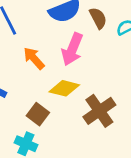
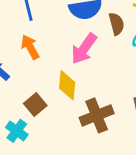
orange arrow: (34, 58) -> (30, 47), moved
yellow diamond: (64, 88) -> (67, 85), turned 68

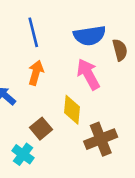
orange arrow: (30, 47) -> (36, 73), turned 45
pink arrow: (84, 49) -> (88, 74), turned 116

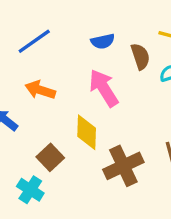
blue line: (33, 32) -> (34, 41), turned 72
blue semicircle: (90, 36) -> (103, 41), size x0.6
orange arrow: (36, 73) -> (40, 90), turned -85

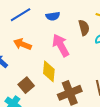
blue semicircle: (103, 41) -> (53, 16), moved

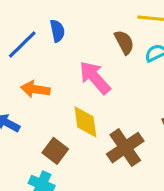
blue semicircle: (53, 16) -> (57, 31), moved, turned -80

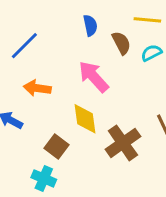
blue semicircle: (57, 31) -> (90, 25), moved

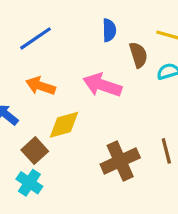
pink arrow: (94, 77) -> (102, 85), turned -40
yellow diamond: (85, 119) -> (64, 125), moved, turned 72
brown square: (57, 147) -> (35, 151), moved

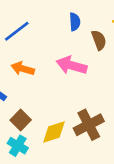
yellow diamond: (64, 125) -> (54, 132), moved

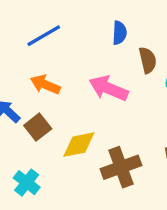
brown square: (21, 120) -> (38, 127), moved
yellow diamond: (54, 132) -> (79, 145), moved

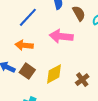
blue line: (44, 36) -> (28, 17), moved
brown cross: (121, 167) -> (82, 80), size x0.6

